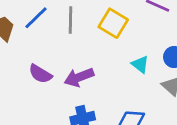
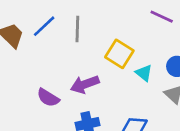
yellow square: (113, 23) -> (119, 54), moved
purple semicircle: (40, 74) -> (48, 98), moved

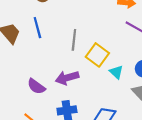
blue line: (44, 26) -> (37, 28), turned -66
gray line: (77, 29) -> (74, 40), moved

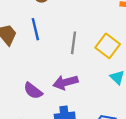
yellow square: (97, 55) -> (108, 46), moved

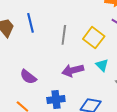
purple arrow: (65, 82) -> (73, 70), moved

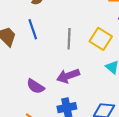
purple arrow: (73, 70) -> (68, 76), moved

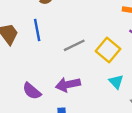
gray line: (69, 39) -> (74, 45), turned 54

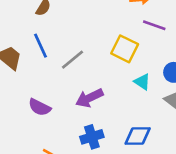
gray line: (74, 45) -> (72, 60), moved
purple semicircle: (32, 91) -> (40, 107), moved

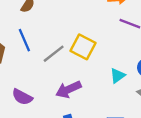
yellow square: (125, 49) -> (83, 47), moved
cyan triangle: (142, 82) -> (118, 76), turned 49

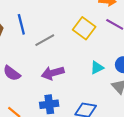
yellow square: (83, 47) -> (84, 28), moved

